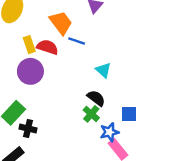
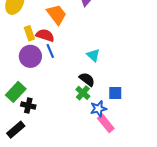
blue line: (77, 41) -> (50, 51), moved, turned 48

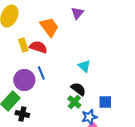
blue line: (50, 51) -> (41, 73), moved
purple circle: (30, 56) -> (24, 80), moved

